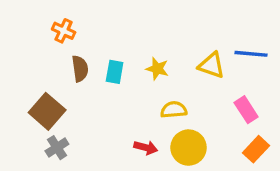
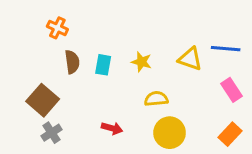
pink rectangle: (246, 110) -> (231, 90), moved
red arrow: (146, 148) -> (112, 128), moved

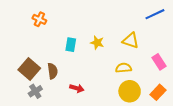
blue line: (226, 49) -> (155, 14), moved, turned -30
brown semicircle: (72, 62) -> (53, 71), moved
yellow semicircle: (156, 99) -> (124, 68), moved
yellow circle: (170, 133) -> (130, 91), moved

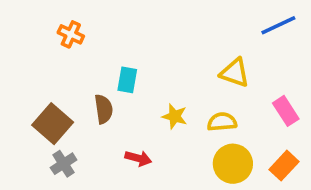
yellow star: (97, 43) -> (175, 116), moved
brown semicircle: (53, 71) -> (104, 109), moved

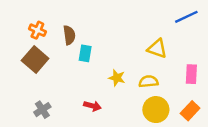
orange cross: (71, 34) -> (37, 30), moved
brown semicircle: (104, 109) -> (69, 35), moved
pink rectangle: (286, 111) -> (191, 74), turned 36
brown square: (53, 124) -> (35, 60), moved

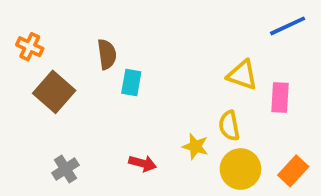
orange cross: (37, 30) -> (30, 47), moved
pink rectangle: (191, 74) -> (280, 97), moved
yellow star: (117, 78) -> (195, 146), moved
yellow semicircle: (149, 81) -> (229, 126), turned -96

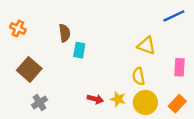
brown square: (54, 92) -> (29, 69), moved
pink rectangle: (280, 97) -> (180, 67), moved
yellow star: (195, 146) -> (118, 99), moved
red arrow: (143, 163) -> (95, 99), moved

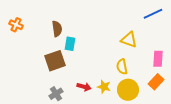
brown square: (29, 69) -> (55, 61), moved, turned 30
gray cross: (40, 102) -> (56, 94), moved
orange rectangle: (177, 104) -> (156, 82), moved

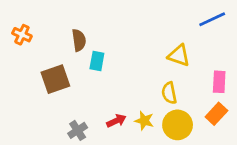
brown square: (55, 61) -> (55, 79), moved
red arrow: (84, 87) -> (116, 121), turned -40

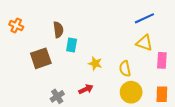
blue line: (212, 19) -> (144, 18), moved
yellow triangle: (179, 55) -> (144, 43), moved
orange rectangle: (216, 114) -> (162, 94), moved, turned -42
yellow star: (144, 121) -> (95, 63), moved

